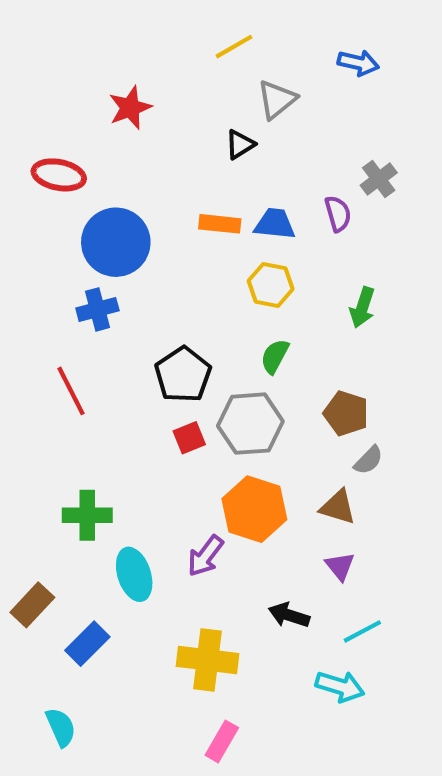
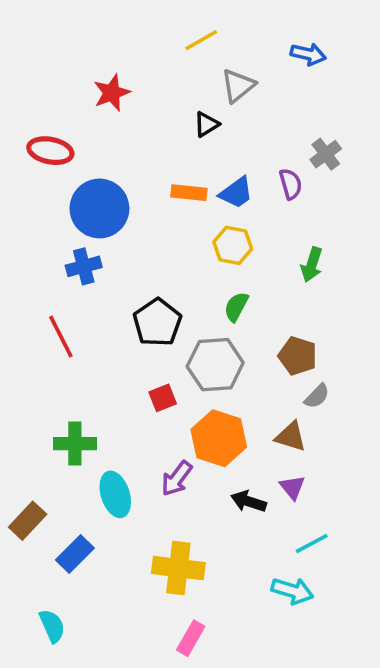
blue trapezoid: (275, 224) -> (236, 193), turned 138
red square: (189, 438) -> (163, 398), moved
black arrow: (289, 615) -> (249, 501), moved

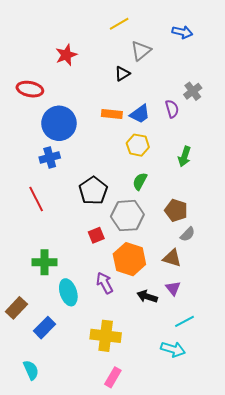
purple arrow: (177, 479) -> (105, 283), turned 115

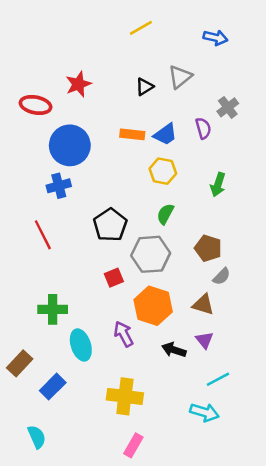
gray triangle: (141, 51) -> (180, 77), moved
red star: (66, 55) -> (78, 84), moved

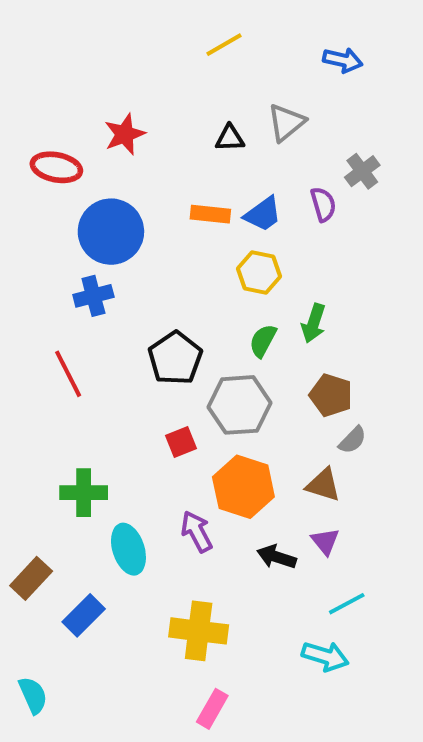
black triangle: (144, 87) -> (230, 138), turned 30
green arrow: (218, 185) -> (314, 323), moved
cyan semicircle: (37, 437) -> (33, 695), moved

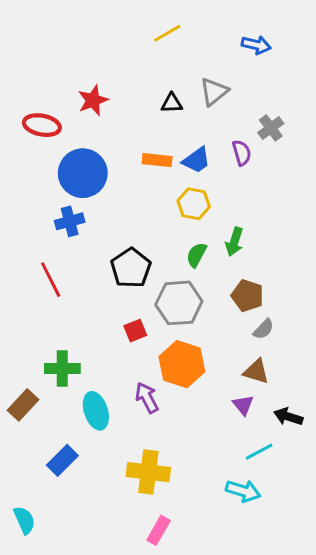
brown triangle: (323, 485) -> (256, 371), moved
black arrow: (277, 557) -> (288, 417), moved
brown rectangle: (31, 578) -> (23, 405), moved

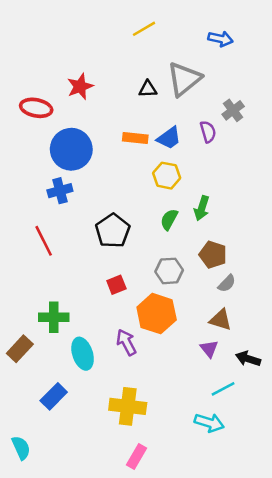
gray triangle: (214, 92) -> (184, 79), size x1.4
gray hexagon: (179, 303) -> (169, 271), moved, size x0.7

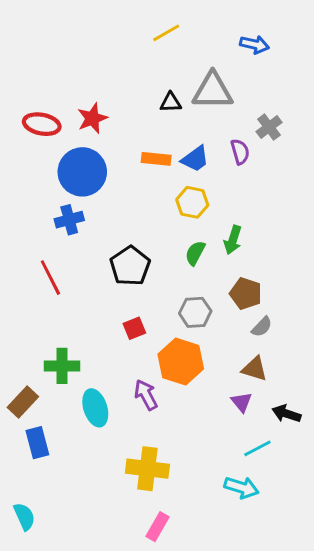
gray triangle: (184, 79) -> (213, 91), turned 39
red star: (80, 87) -> (92, 118), moved
blue rectangle: (54, 396) -> (37, 443), moved, turned -60

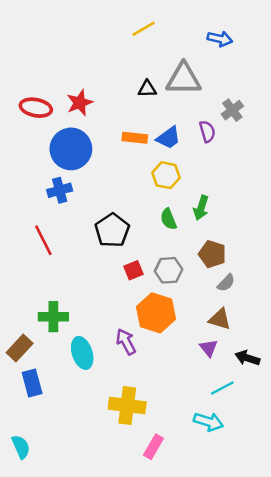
green semicircle: (195, 253) -> (169, 219), turned -50
red square: (134, 328) -> (133, 270), moved
pink rectangle: (158, 527) -> (153, 447), moved

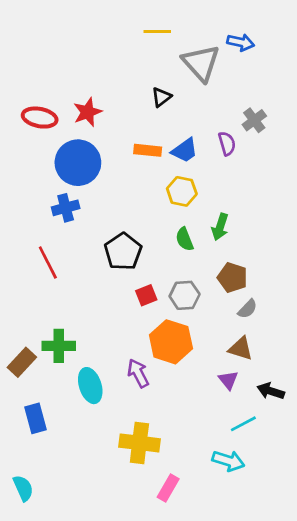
yellow line: (143, 29) -> (157, 31), turned 30
gray triangle: (184, 79) -> (201, 63), moved, turned 48
black triangle: (147, 89) -> (161, 97), turned -36
brown rectangle: (20, 348) -> (22, 362), moved

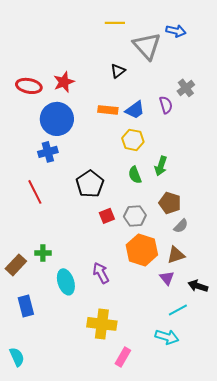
orange hexagon: (171, 342) -> (142, 250), moved
green cross: (59, 346) -> (43, 253), size x0.7
brown triangle: (241, 349) -> (176, 255), turned -36

